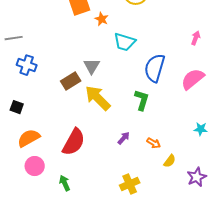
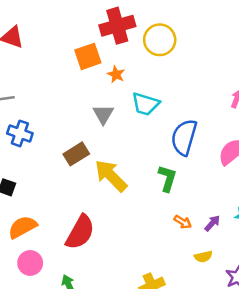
gray triangle: (92, 66) -> (103, 114), moved
purple arrow: (124, 138) -> (212, 223), moved
orange arrow: (154, 143) -> (183, 222), moved
yellow semicircle: (170, 161) -> (203, 257), turned 40

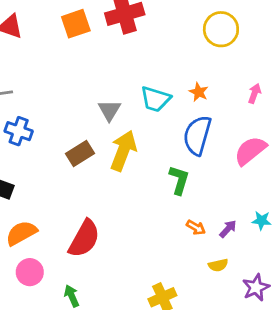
yellow circle: (160, 40) -> (221, 29), moved
orange square: (88, 56) -> (76, 24), moved
orange star: (116, 74) -> (199, 92), moved
yellow arrow: (111, 176) -> (123, 151), moved, turned 66

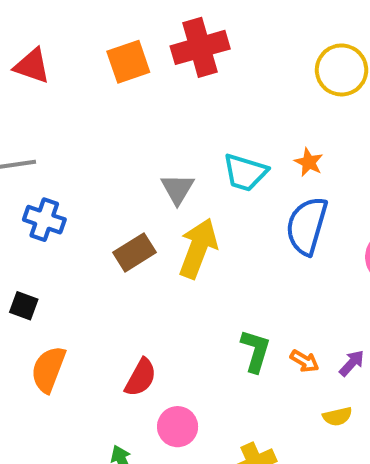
green L-shape: (179, 180) -> (255, 351), moved
orange semicircle: (21, 233) -> (48, 369), turned -40
red semicircle: (84, 239) -> (141, 377), size x0.7
pink circle: (30, 272) -> (178, 427), moved

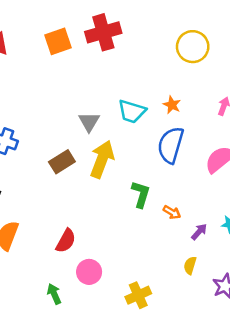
green L-shape: (255, 351) -> (141, 194), moved
orange arrow: (305, 361) -> (172, 212), moved
yellow semicircle: (337, 416) -> (190, 265), turned 120

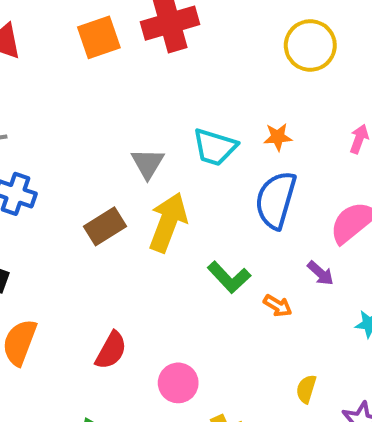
orange star: (172, 105) -> (278, 137), turned -30
green L-shape: (141, 194) -> (229, 277), turned 120
purple arrow: (199, 232) -> (320, 273), moved, turned 90
pink circle: (89, 272) -> (178, 383), moved

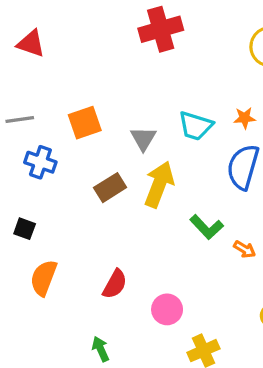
orange square: (99, 37) -> (85, 123), moved

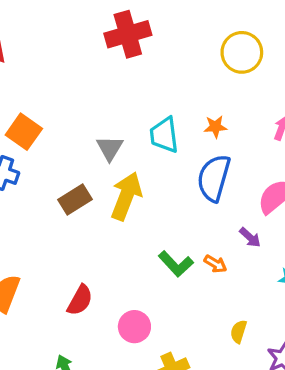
orange square: (85, 123) -> (24, 132), moved, turned -36
cyan trapezoid: (196, 126) -> (164, 135), turned 66
green L-shape: (207, 227) -> (176, 264), moved

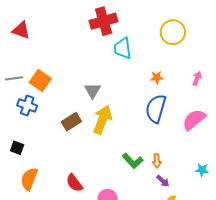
cyan trapezoid: (164, 135) -> (123, 48), moved
purple arrow: (250, 237) -> (163, 181), moved
orange arrow: (215, 264) -> (157, 161), turned 56
red semicircle: (80, 300) -> (74, 183), turned 114

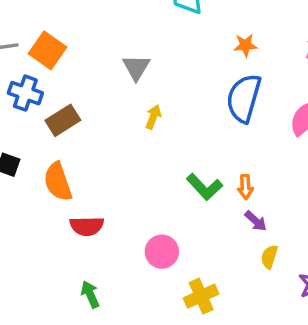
yellow arrow: (103, 120) -> (153, 117), size x0.5
brown rectangle: (71, 122) -> (63, 120), moved
orange semicircle: (29, 179) -> (58, 182), moved, turned -40
red semicircle: (74, 183) -> (87, 226), moved, turned -54

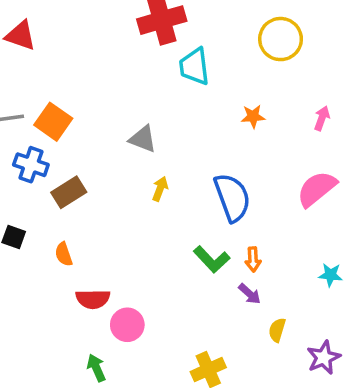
gray triangle: (136, 67) -> (143, 139), turned -40
blue semicircle: (244, 98) -> (232, 197), moved, turned 144
orange semicircle: (58, 182) -> (64, 254), size x0.6
purple arrow: (256, 221) -> (250, 294), moved
pink circle: (162, 252) -> (127, 325), moved

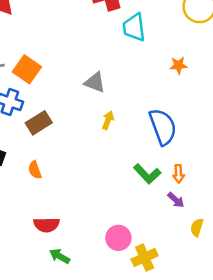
red semicircle: (93, 299) -> (47, 225), moved
pink circle: (127, 325) -> (118, 238), moved
green arrow: (96, 368) -> (60, 256), turned -36

